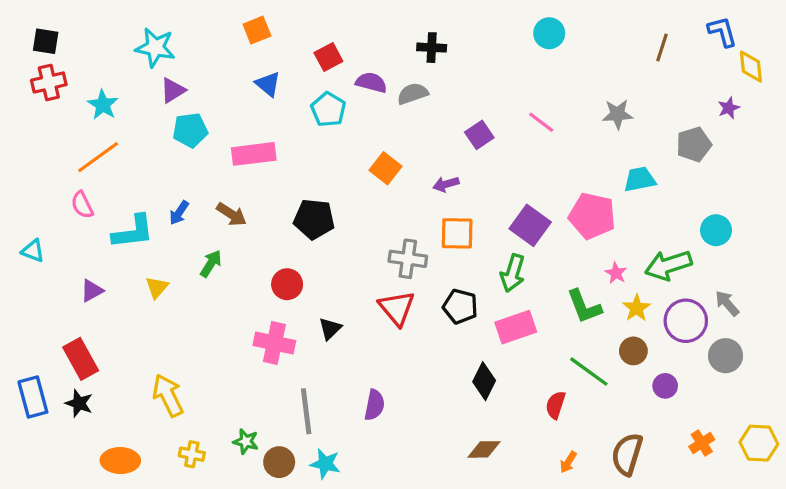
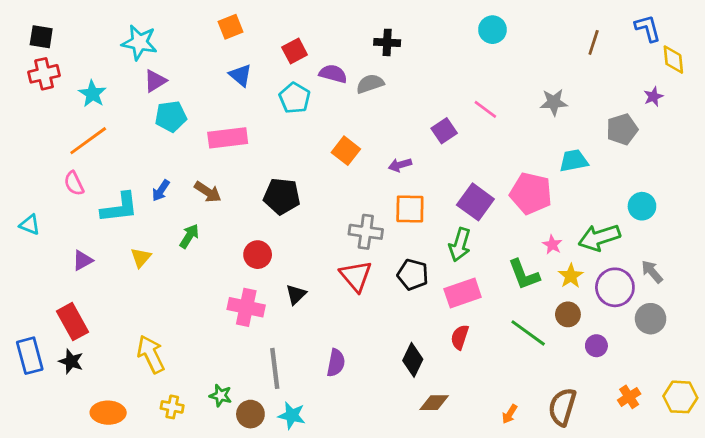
purple square: (479, 135) -> (444, 131), moved
black diamond: (484, 381) -> (413, 360), moved
red semicircle: (556, 405) -> (460, 337), moved

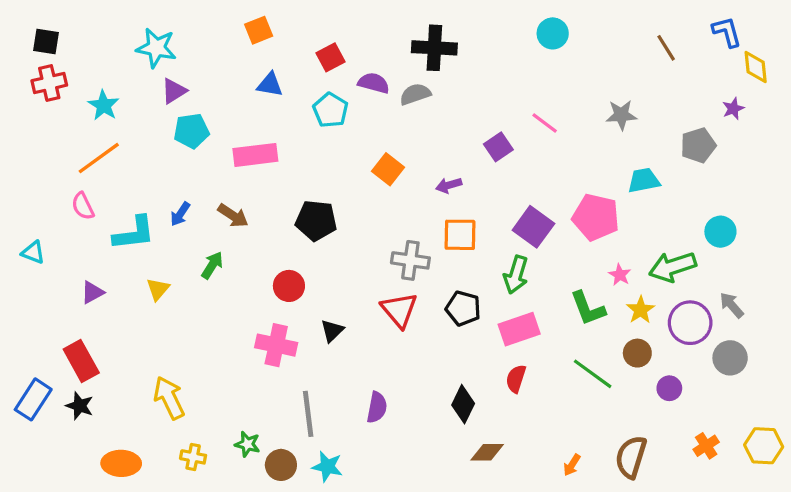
black cross: (387, 42) -> (434, 48), size x1.5
brown line: (594, 42) -> (666, 48), turned -50
blue triangle: (240, 75) -> (270, 85), turned -30
blue rectangle: (30, 356) -> (33, 399), turned 48

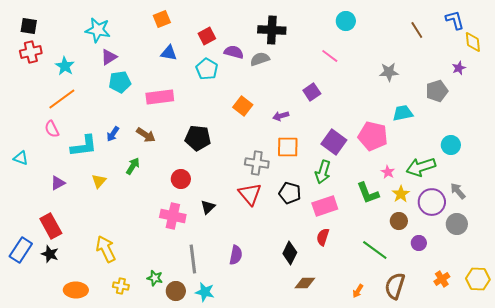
pink line: (545, 123) -> (330, 56), moved
green line: (593, 374) -> (375, 250), moved

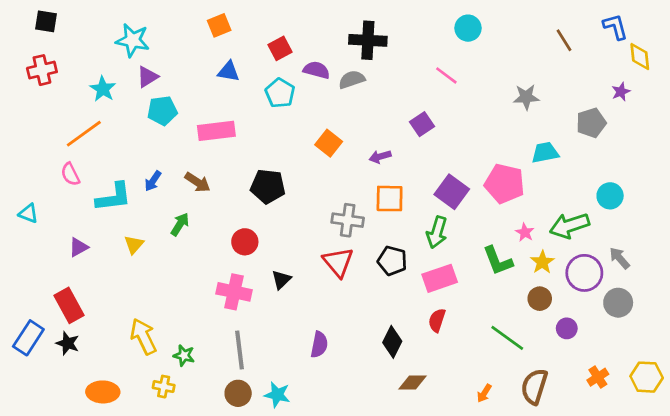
black square: (29, 26) -> (46, 21), moved
cyan star: (65, 66) -> (103, 89), moved
gray line: (193, 259) -> (239, 350), moved
green star: (155, 278) -> (184, 355), moved

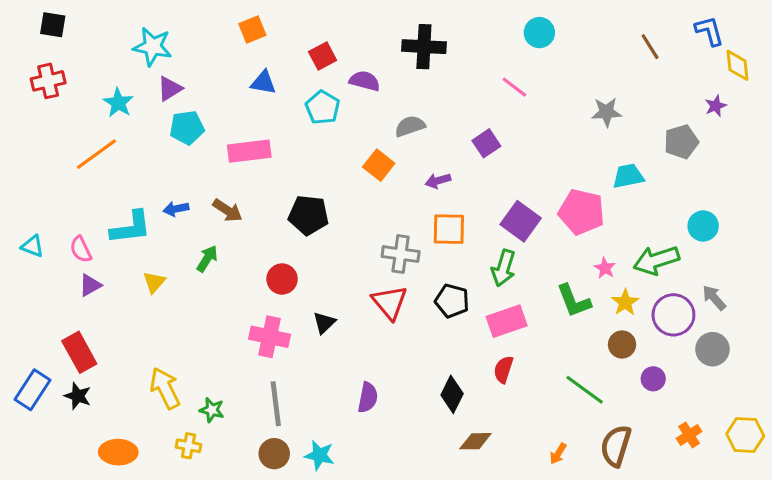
gray semicircle: (352, 80) -> (410, 126), moved
pink semicircle: (70, 174) -> (81, 249), moved
blue arrow: (153, 181) -> (176, 209), turned 45

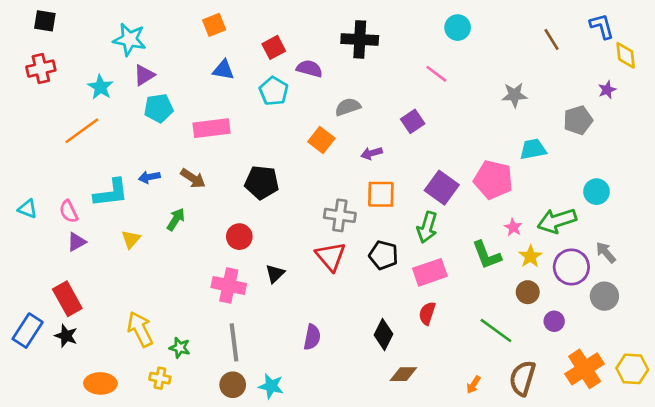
orange cross: (689, 435) -> (585, 369), size x1.8

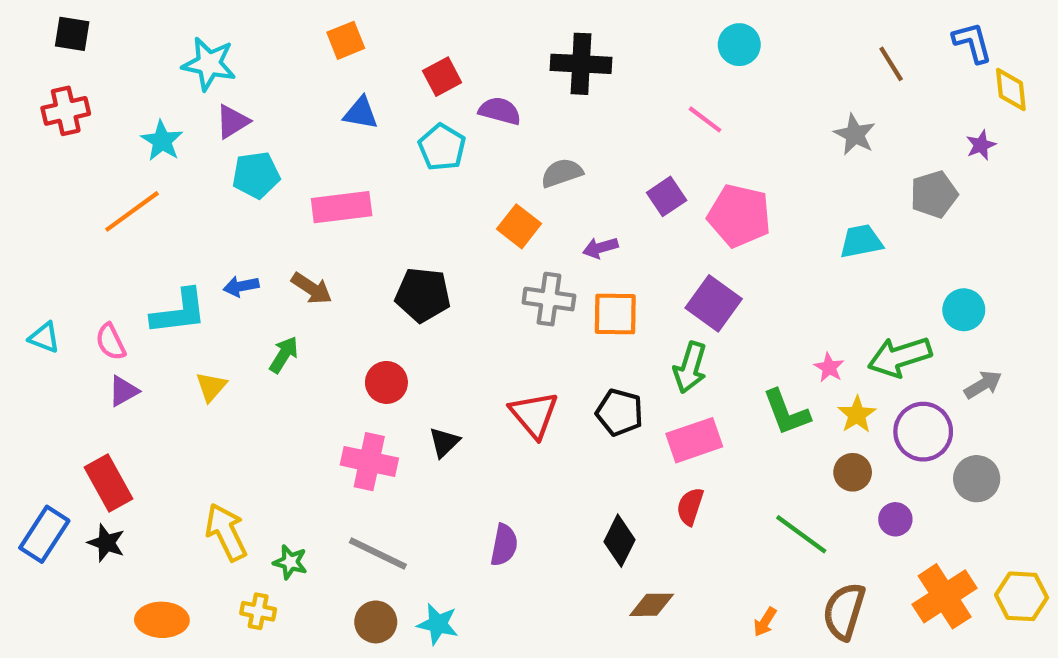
gray star: (514, 95) -> (855, 134), moved, turned 30
pink pentagon: (493, 180) -> (739, 216), moved
gray cross: (340, 215) -> (549, 299), moved
gray arrow: (606, 252) -> (983, 385), moved, turned 100
gray line: (234, 342) -> (378, 554), turned -57

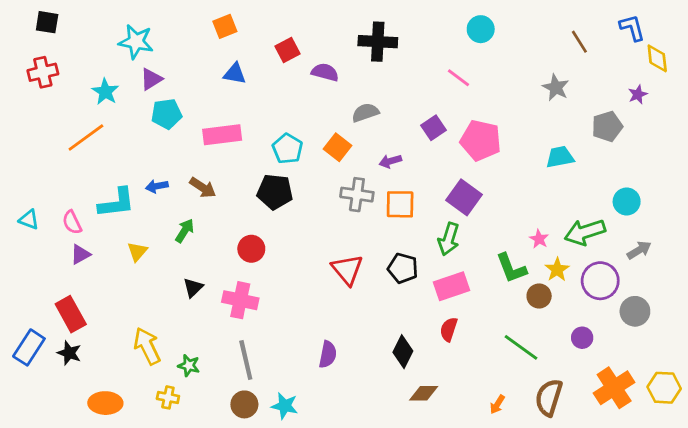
cyan pentagon: (442, 147) -> (287, 149), moved
black triangle: (444, 442) -> (193, 288), moved
brown circle: (853, 472) -> (539, 296), moved
gray line: (378, 554) -> (246, 360), turned 51

